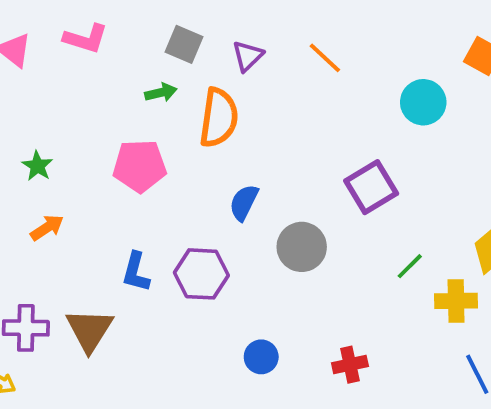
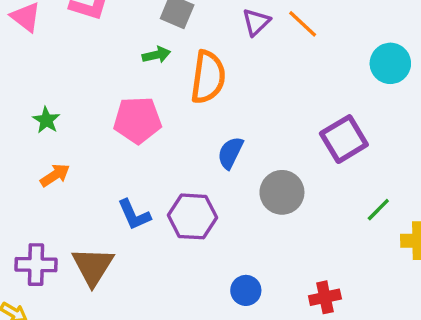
purple triangle: (248, 56) -> (256, 22), moved
blue L-shape: (136, 272) -> (134, 215), turned -39

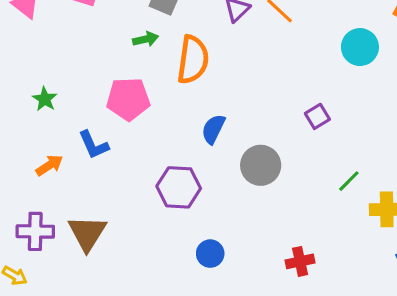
purple square: (344, 139) -> (317, 116), size x0.6
orange arrow: (55, 175) -> (49, 165), moved
blue L-shape: (134, 215) -> (94, 145), moved
blue circle: (246, 290) -> (210, 254), moved

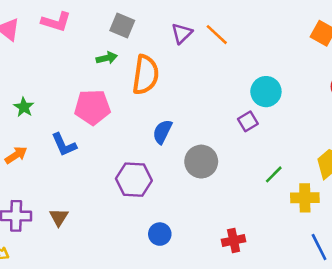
cyan circle: (360, 47) -> (266, 92), moved
orange arrow: (49, 165) -> (16, 155), moved
brown triangle: (87, 233) -> (59, 217), size x0.6

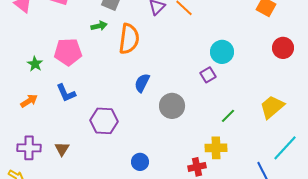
pink pentagon: (92, 107) -> (68, 52), moved
purple hexagon: (134, 180) -> (104, 121), moved
yellow cross: (305, 198) -> (216, 148), moved

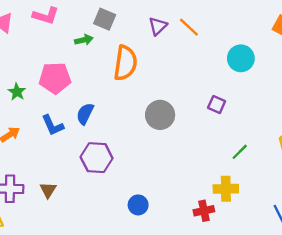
green arrow: (99, 26) -> (84, 40), moved
cyan circle: (222, 52) -> (241, 58), moved
purple square: (208, 75) -> (217, 105), turned -35
blue semicircle: (142, 83) -> (85, 114), moved
gray circle: (172, 106) -> (160, 115), moved

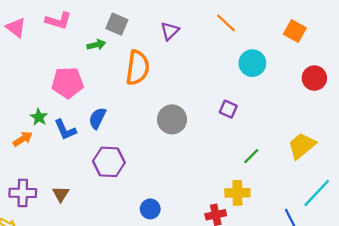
orange line: (189, 27) -> (226, 23), moved
green star: (17, 92) -> (39, 117), moved

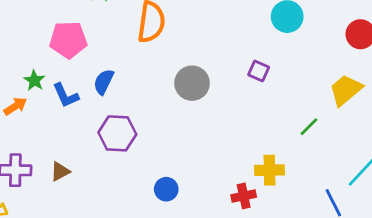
yellow trapezoid: (302, 146) -> (346, 90), moved
green line: (251, 156) -> (309, 127), moved
brown triangle: (61, 194) -> (60, 172), turned 30

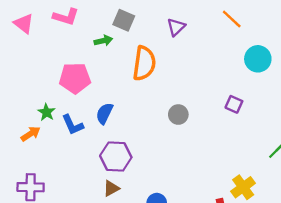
gray circle: (192, 83) -> (178, 115), size x0.7
yellow cross: (269, 170) -> (243, 187), turned -35
brown triangle: (60, 172) -> (111, 188), moved

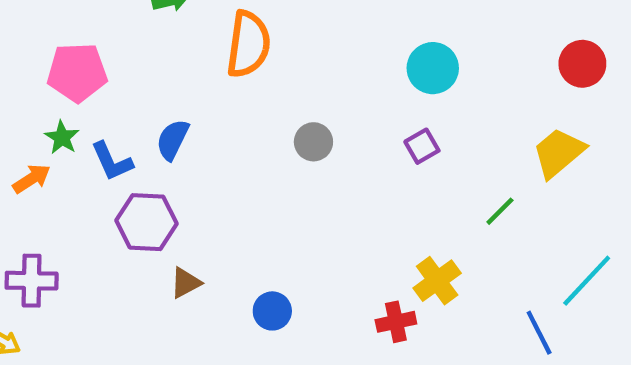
cyan circle: (258, 59) -> (433, 68), moved
pink pentagon: (75, 78) -> (77, 72), moved
purple square: (234, 104) -> (422, 146), moved, turned 36
purple hexagon: (116, 157) -> (147, 222), moved

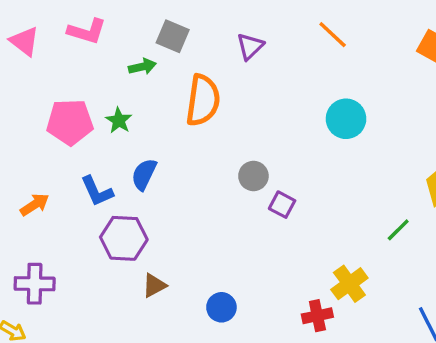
green star: (62, 138) -> (119, 120), moved
purple square: (422, 146) -> (282, 205), moved, turned -32

